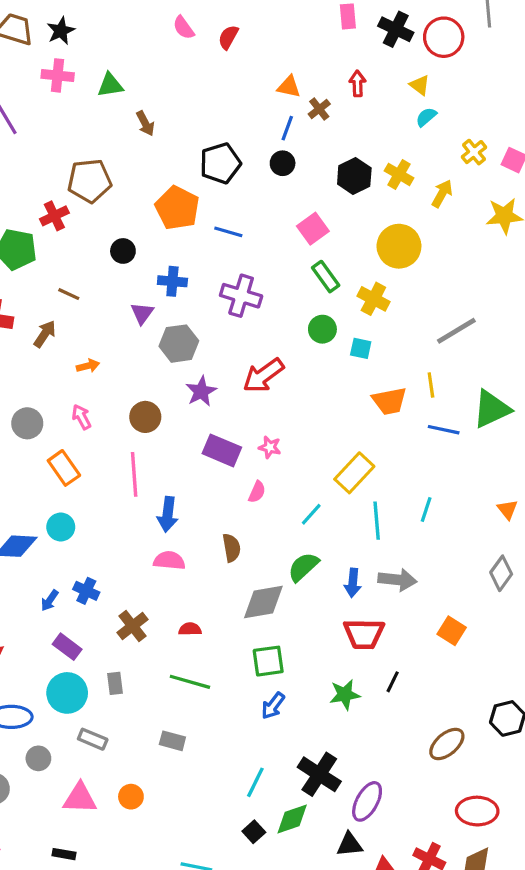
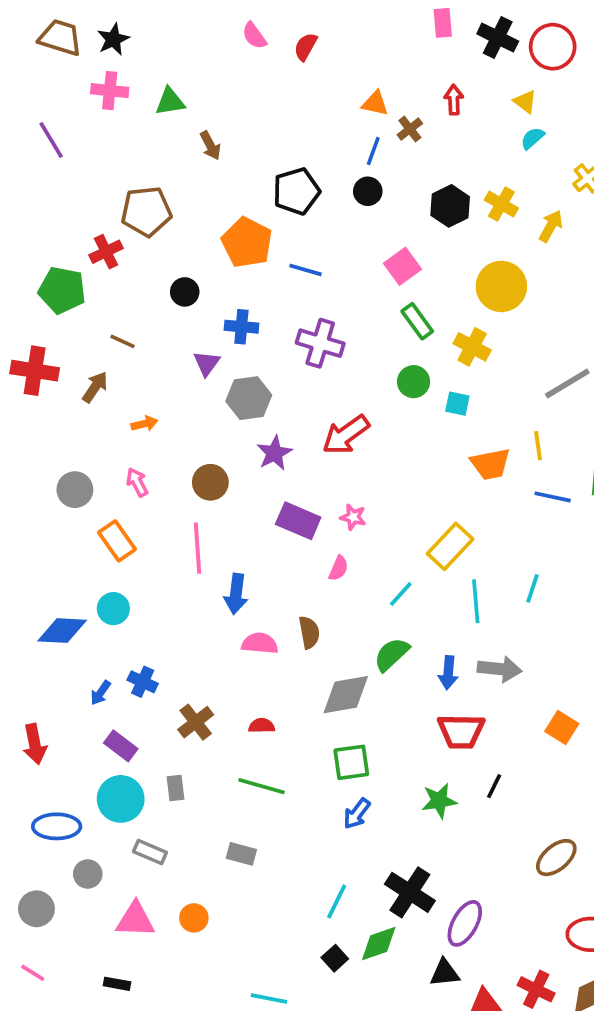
pink semicircle: (169, 561) -> (260, 643), moved

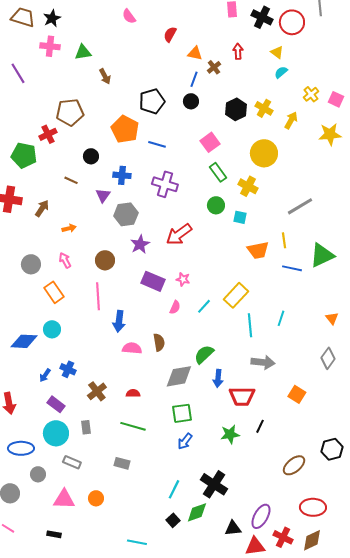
red semicircle: (306, 47) -> (170, 34), moved
brown line: (122, 341) -> (71, 180), moved
cyan line: (401, 594) -> (204, 306), moved
blue arrow: (448, 673) -> (218, 378), moved
purple ellipse: (465, 923) -> (261, 516), moved

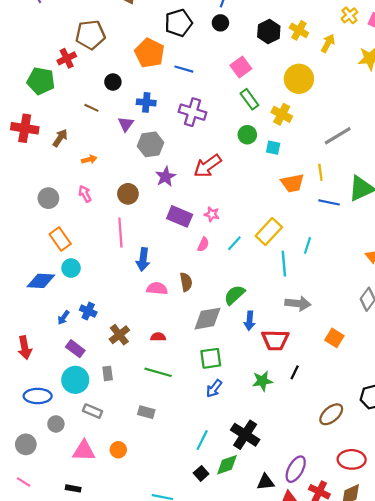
orange rectangle: (54, 292) -> (60, 239), moved
cyan line: (281, 318) -> (308, 245), moved

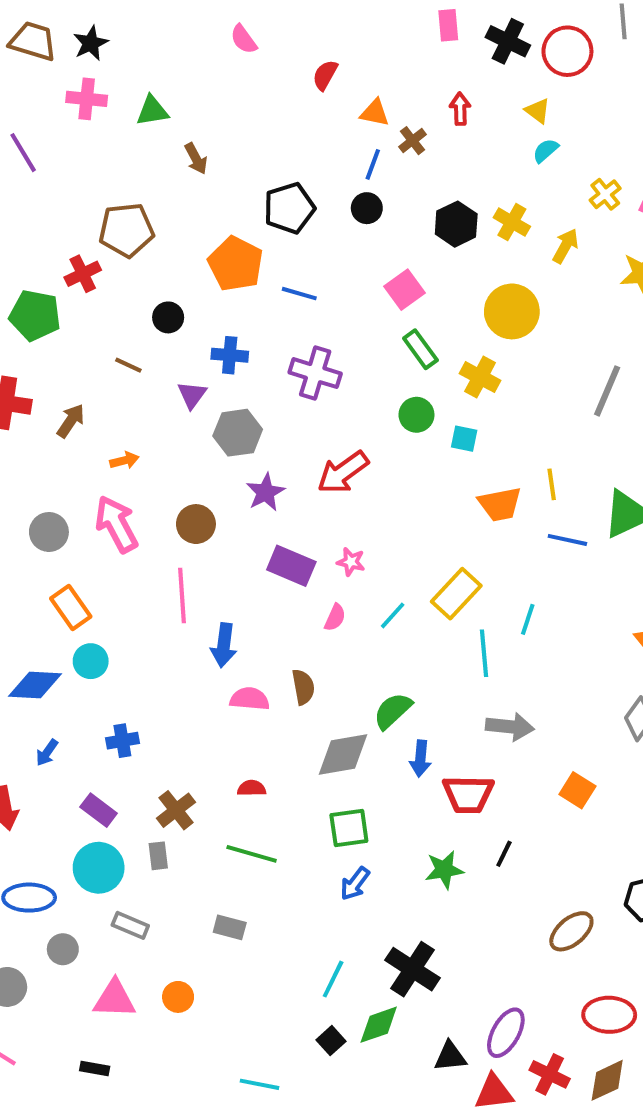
gray line: (338, 136) -> (607, 391), moved, turned -36
pink arrow: (85, 194) -> (116, 524), size x1.8
blue cross: (88, 311) -> (122, 741), turned -35
blue arrow: (63, 318) -> (47, 753), moved
brown cross: (119, 335) -> (176, 810), moved

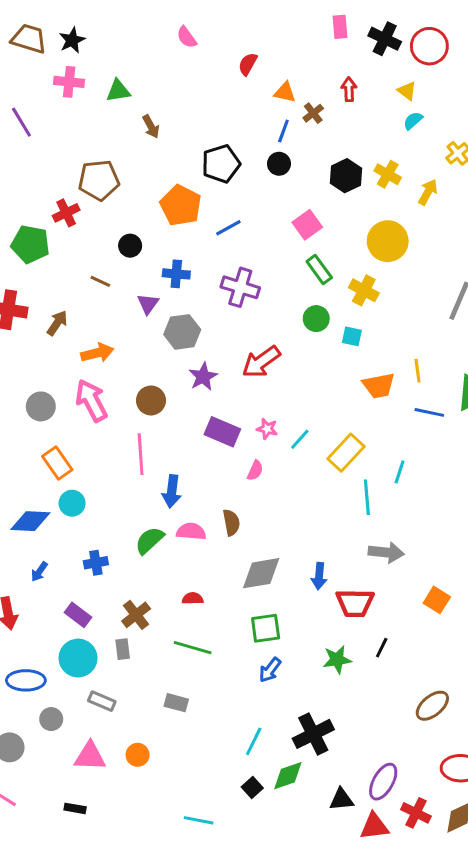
blue line: (299, 294) -> (228, 228), turned -45
orange arrow: (124, 460) -> (97, 353), size x1.5
cyan line: (393, 615) -> (300, 439), moved
green semicircle: (393, 711) -> (149, 540), moved
black cross: (412, 969) -> (313, 734), turned 30

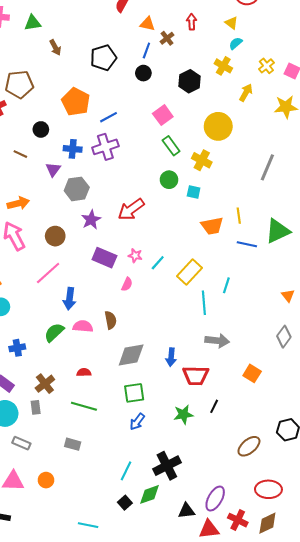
black pentagon: (221, 164) -> (103, 58), moved
yellow cross: (388, 174) -> (223, 66), moved
purple cross: (240, 287) -> (105, 147), moved, turned -35
pink line: (141, 454) -> (48, 273), turned 52

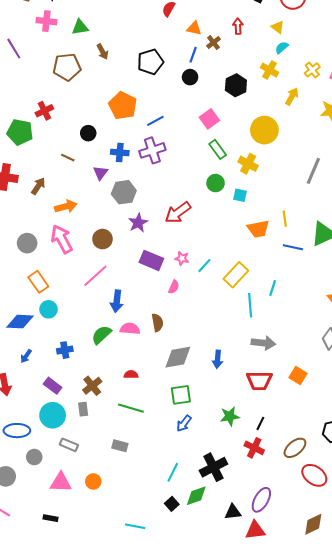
brown pentagon: (19, 84) -> (67, 67), moved
red trapezoid: (196, 375) -> (259, 381), moved
black line: (214, 406) -> (260, 423), moved
red ellipse: (268, 489) -> (314, 475), moved, turned 35
red cross: (238, 520) -> (254, 448), moved

